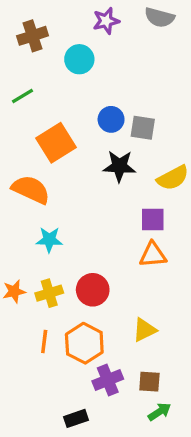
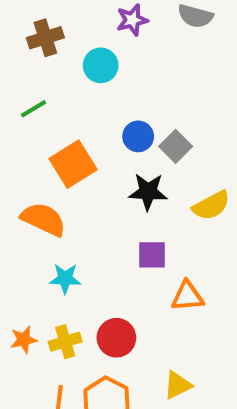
gray square: (143, 128) -> (176, 146), turned 36
purple square: (153, 220) -> (152, 255), moved

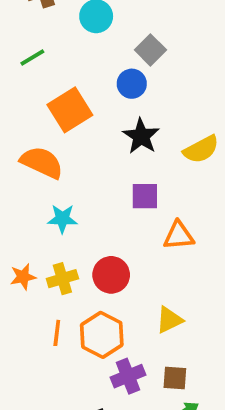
gray square: (176, 146) -> (150, 50), moved
black star: (148, 192) -> (141, 136), turned 30

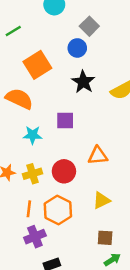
purple square: (145, 196) -> (65, 121), moved
orange triangle: (179, 236) -> (98, 156), moved
purple cross: (128, 376) -> (35, 237), moved

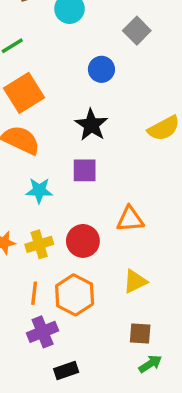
gray square: (89, 26) -> (137, 31), moved
orange square: (37, 65) -> (24, 93), moved
black star: (83, 82) -> (91, 125), moved

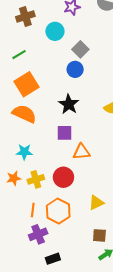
gray square: (137, 31) -> (80, 49), moved
cyan star: (39, 190) -> (24, 152), moved
orange triangle: (130, 219) -> (81, 152), moved

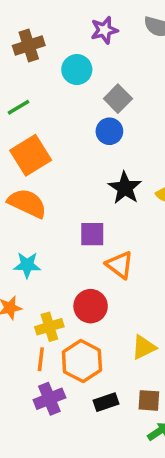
black star: (69, 104) -> (125, 188), moved
orange triangle: (81, 152) -> (120, 265), turned 42
yellow cross: (36, 179) -> (49, 327), moved
black rectangle: (53, 259) -> (106, 402), moved

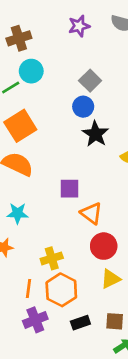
cyan circle: (77, 70) -> (31, 71), moved
black star: (125, 188) -> (95, 134), moved
red circle: (91, 306) -> (104, 246), moved
yellow cross: (49, 327) -> (52, 258), moved

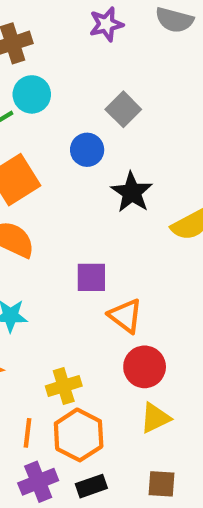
blue circle: (83, 107) -> (87, 150), moved
black rectangle: (80, 323) -> (91, 486), moved

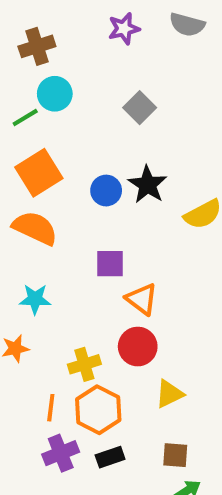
blue circle: (87, 150) -> (106, 191), moved
red circle: (145, 367) -> (138, 347), moved

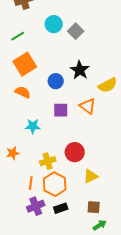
cyan circle: (55, 94) -> (54, 24), moved
blue circle: (106, 191) -> (56, 81), moved
orange semicircle: (35, 228) -> (23, 92), size x0.7
cyan star: (35, 299) -> (33, 126), moved
orange triangle: (142, 299) -> (88, 106), moved

